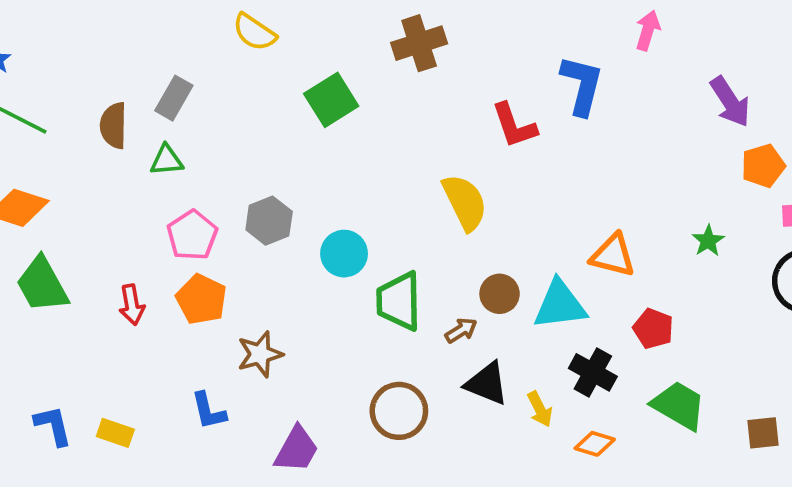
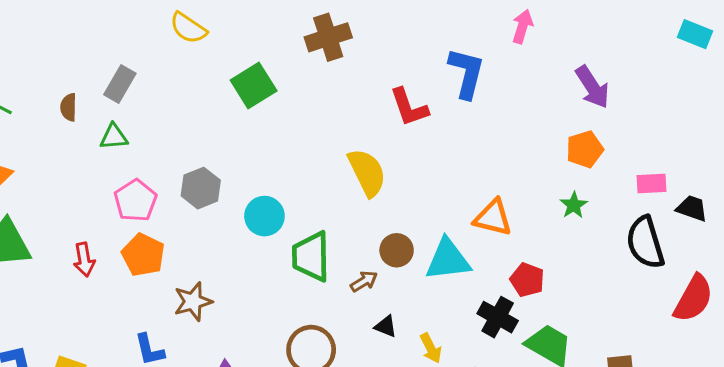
brown semicircle: (113, 125) -> (69, 107), size x0.7
orange pentagon: (763, 166) -> (585, 149), moved
black cross: (593, 372) -> (498, 317), moved
black triangle: (487, 383) -> (386, 326), size x0.6

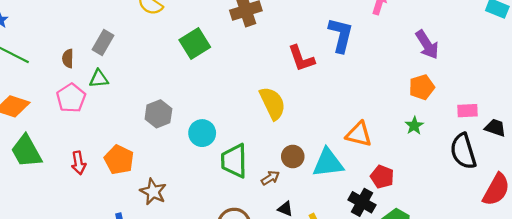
pink pentagon: (135, 201) -> (71, 98), moved
brown star: (193, 302) -> (153, 192), turned -30

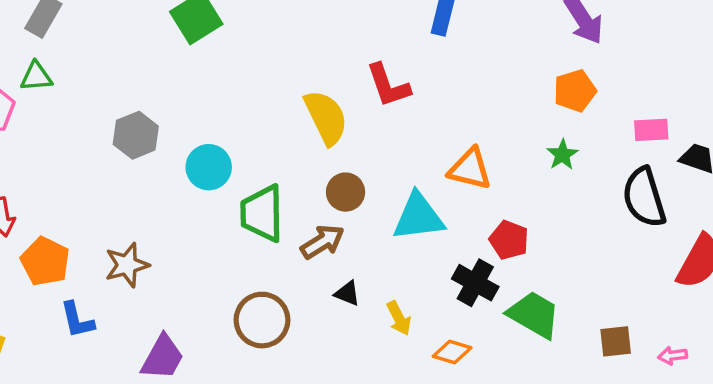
red L-shape: (301, 58) -> (388, 85), moved
brown circle: (293, 157) -> (346, 192), moved
orange pentagon: (119, 160) -> (45, 261), moved
brown arrow: (270, 178) -> (322, 242), size x1.4
brown star: (153, 192) -> (127, 265), turned 30

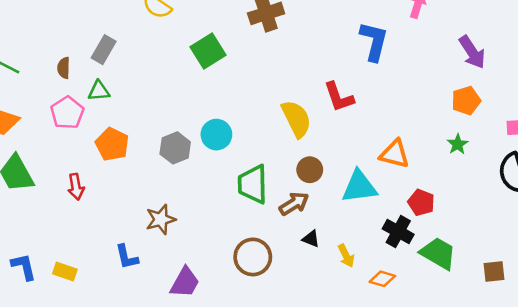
gray hexagon: (136, 135) -> (175, 148), moved
cyan circle: (209, 167) -> (216, 135), moved
orange pentagon: (45, 261) -> (112, 144), moved

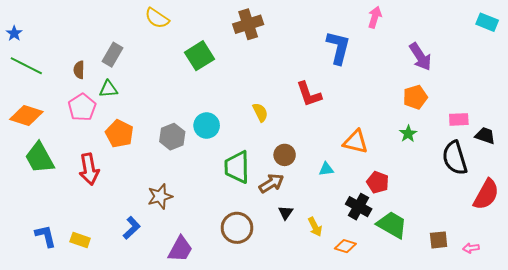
yellow semicircle: (296, 119) -> (260, 112), moved, size x0.6
red arrow: (76, 187) -> (89, 169), size x1.4
cyan triangle: (359, 187) -> (326, 169), size x0.5
black triangle: (311, 239) -> (286, 213), turned 42
blue L-shape: (127, 257) -> (132, 228), turned -120

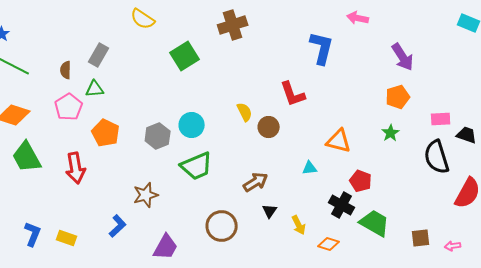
pink arrow: (375, 17) -> (358, 18), turned -95
brown circle: (285, 155) -> (269, 127), moved
green trapezoid: (237, 167) -> (197, 166), moved, turned -112
blue L-shape: (46, 236) -> (33, 234), turned 35

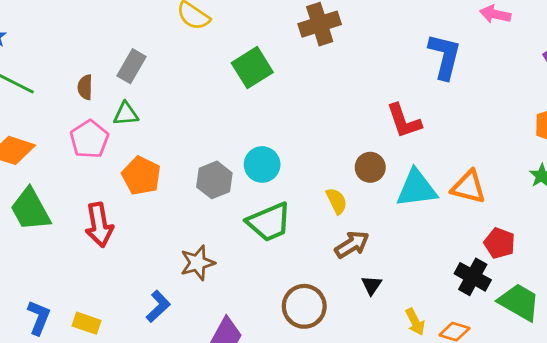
yellow semicircle: (245, 112) -> (337, 201), moved
cyan triangle: (310, 168) -> (417, 188), moved, size x2.0
yellow arrow: (299, 225) -> (415, 322), moved

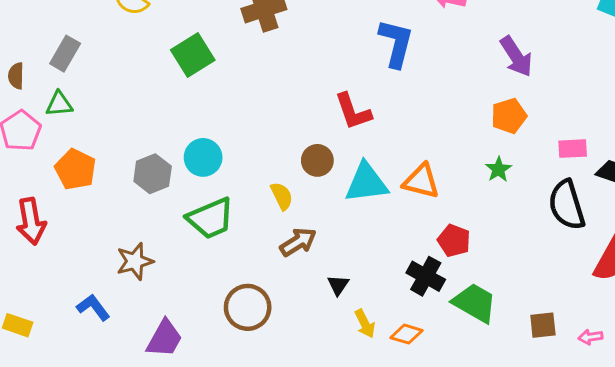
black triangle: (372, 285) -> (338, 285), moved
blue L-shape: (158, 306) -> (93, 307), turned -84

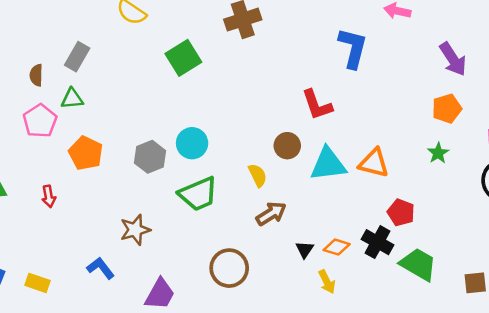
red arrow: (31, 221) -> (49, 196), size x0.6
orange diamond: (406, 334) -> (337, 247), moved

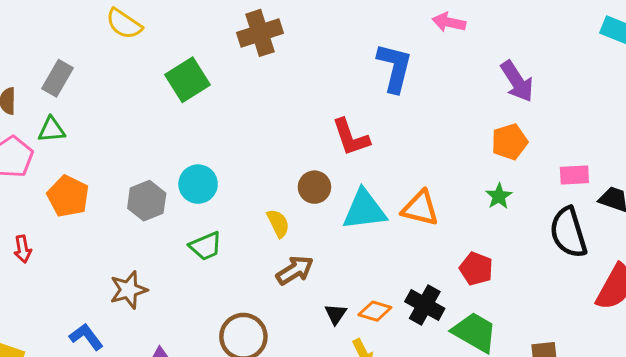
green trapezoid: (198, 194) -> (206, 246), size x0.7
red pentagon: (401, 212) -> (476, 269), moved

